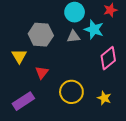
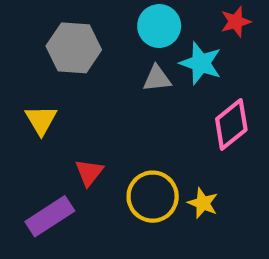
gray hexagon: (41, 35) -> (74, 48), moved
red triangle: (42, 72) -> (89, 173), moved
yellow star: (104, 98) -> (203, 203), moved

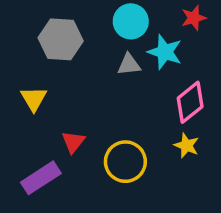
yellow star: (203, 203) -> (187, 145), moved

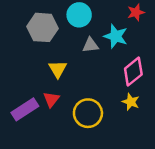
cyan circle: (131, 21) -> (79, 15), moved
yellow triangle: (34, 99) -> (58, 69), moved
purple rectangle: (41, 178) -> (25, 109), moved

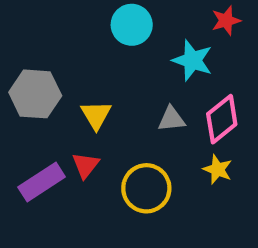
gray hexagon: (43, 27) -> (35, 94), moved
gray triangle: (90, 45) -> (171, 119), moved

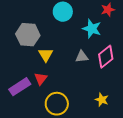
gray hexagon: (35, 94) -> (28, 35), moved
yellow star: (218, 169) -> (102, 100), moved
yellow circle: (146, 188) -> (57, 104), moved

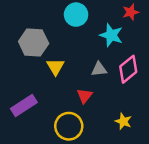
red triangle: (41, 79) -> (85, 96), moved

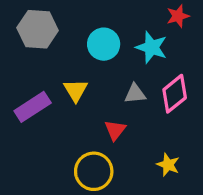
cyan circle: (76, 15) -> (104, 44), moved
gray hexagon: (34, 42) -> (38, 29), moved
purple rectangle: (24, 106) -> (33, 107), moved

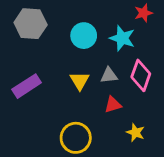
yellow triangle: (76, 90) -> (80, 81), moved
pink diamond: (175, 94) -> (141, 75), turned -32
red triangle: (115, 130) -> (113, 105), moved, turned 36

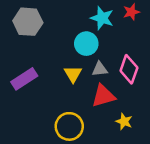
cyan circle: (84, 36) -> (86, 44), moved
cyan star: (122, 38) -> (102, 18), moved
red triangle: (113, 105) -> (103, 96), size x1.5

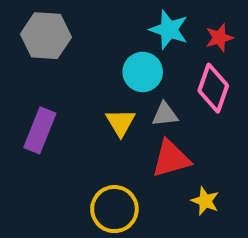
red star: (131, 12) -> (219, 38), moved
pink diamond: (129, 69) -> (213, 88), moved
purple rectangle: (24, 79) -> (40, 130), turned -35

